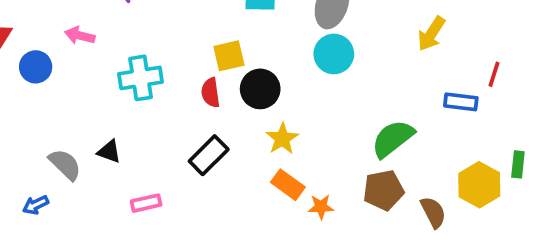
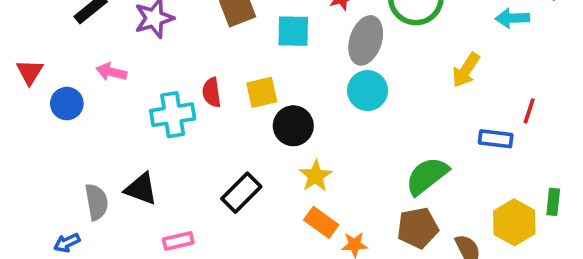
red semicircle: (210, 93) -> (212, 92), moved
black triangle: (109, 152) -> (141, 189), size x1.4
gray semicircle: (65, 164) -> (97, 202), turned 36

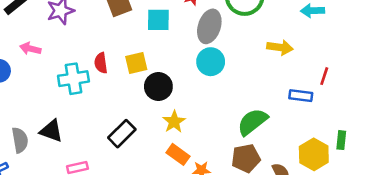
yellow arrow: (466, 70) -> (280, 47), turned -115

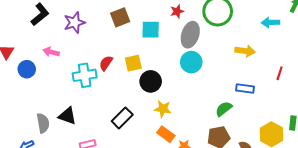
red semicircle: (101, 63) -> (106, 63), turned 42
blue rectangle: (301, 96) -> (245, 89), moved
yellow star: (174, 122) -> (163, 109), turned -30
green semicircle: (252, 122) -> (224, 109), size x0.7

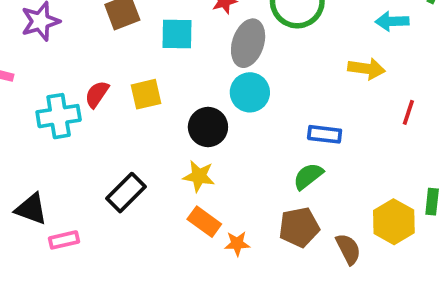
yellow arrow: (245, 51) -> (366, 69), moved
black circle: (151, 81) -> (208, 127), moved
blue rectangle: (245, 89) -> (325, 134), moved
black triangle: (67, 116) -> (31, 209), moved

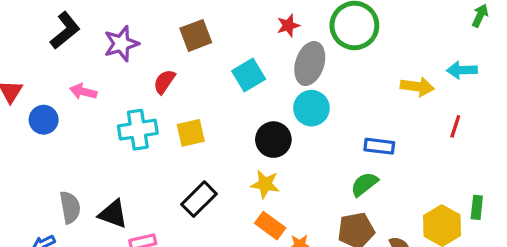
cyan arrow: (392, 21) -> (462, 70), moved
cyan square: (177, 34) -> (249, 75), moved, turned -32
red semicircle: (97, 94) -> (164, 82), moved
yellow square: (146, 94) -> (191, 133), moved

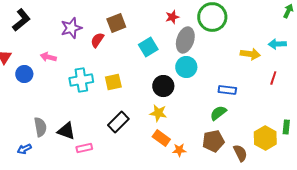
black L-shape: (65, 30) -> (21, 20), moved
red semicircle: (164, 82) -> (97, 40), moved

